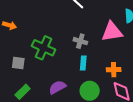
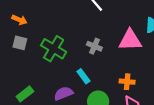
gray square: (18, 63) -> (20, 43), moved
cyan rectangle: (83, 63) -> (83, 76), moved, turned -48

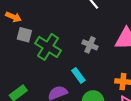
gray square: (20, 43) -> (24, 35), moved

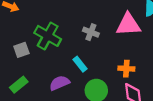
gray square: (24, 35) -> (21, 50), moved, turned -32

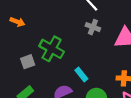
gray cross: (91, 32) -> (93, 27), moved

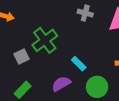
green cross: (52, 49) -> (45, 40), turned 30

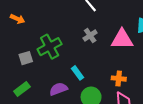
gray cross: (85, 13) -> (90, 35), moved, turned 32

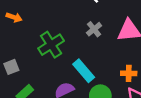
gray square: (26, 58) -> (11, 67), moved
cyan rectangle: (77, 73) -> (84, 71), size x1.5

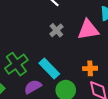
green cross: (51, 45) -> (16, 64), moved

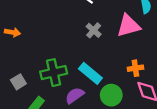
green cross: (16, 64) -> (54, 73), turned 30

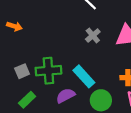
gray square: (18, 82) -> (22, 71), moved

